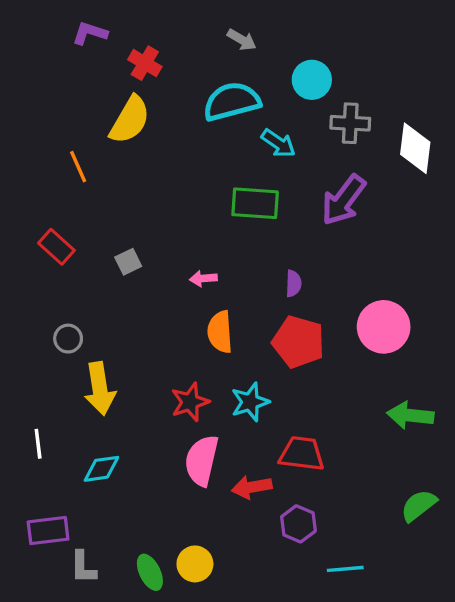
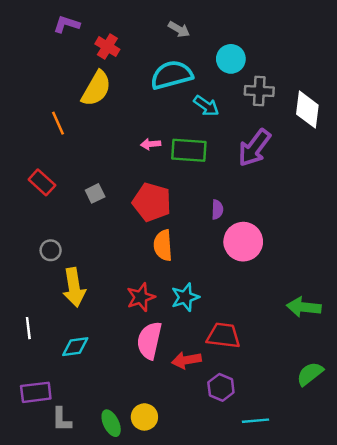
pink arrow: (203, 278) -> (151, 144), moved
pink circle: (384, 327) -> (243, 242), moved
red pentagon: (298, 342) -> (152, 202), moved

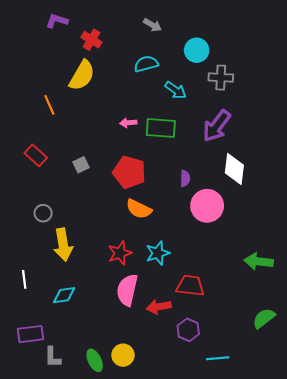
cyan semicircle: (172, 75) -> (146, 64), size x0.7
white diamond: (307, 110) -> (234, 169), moved
orange semicircle: (163, 245) -> (139, 209), turned -60

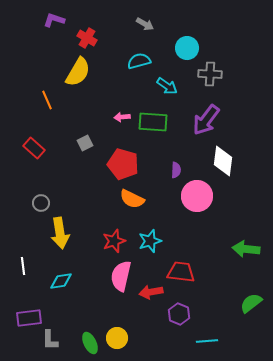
gray square: (81, 165) -> (85, 143), moved

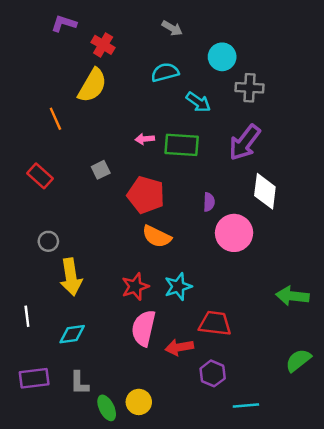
gray L-shape: (50, 340) -> (79, 383), moved

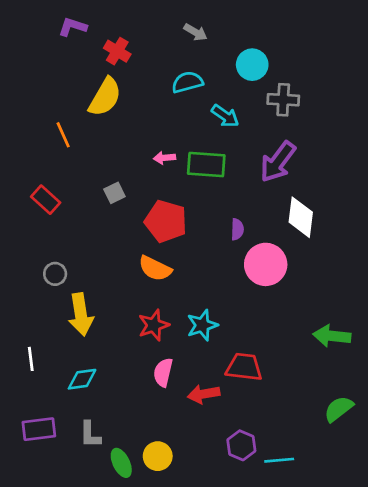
orange semicircle: (157, 237) -> (155, 268), moved
pink semicircle: (144, 328) -> (163, 372), size x0.7
purple hexagon: (213, 373) -> (241, 445), moved

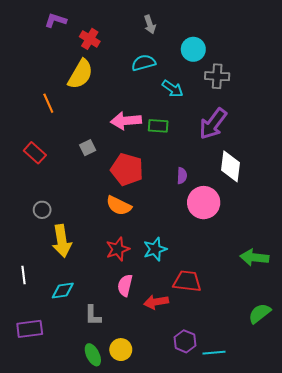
gray arrow: (195, 32) -> (150, 24), turned 42
pink arrow: (164, 158) -> (126, 121), size x1.8
green rectangle: (206, 165) -> (158, 126), size x0.7
gray L-shape: (90, 435) -> (93, 315), moved

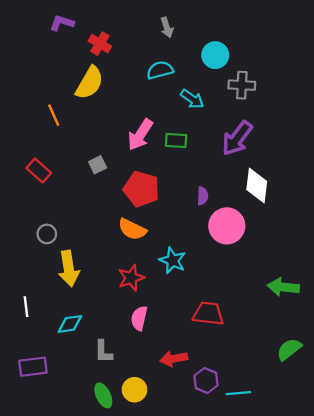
pink arrow: (126, 121) -> (140, 135), turned -52
cyan star: (155, 249) -> (173, 260), moved, turned -30
red arrow: (156, 302) -> (174, 359), moved

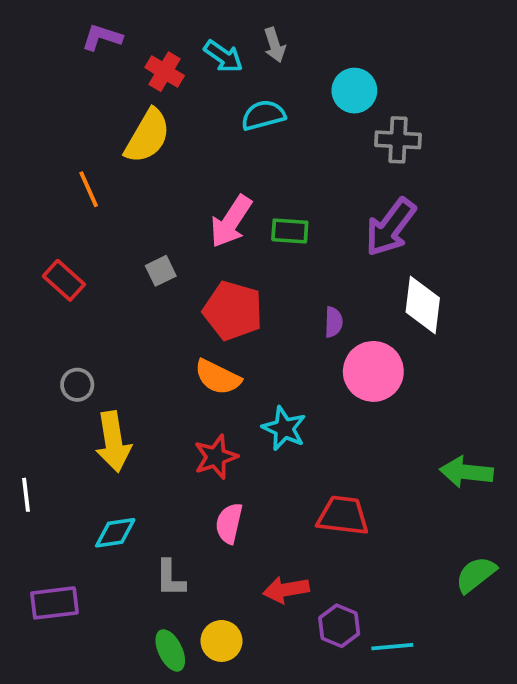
cyan arrow: (192, 99) -> (223, 56), moved
white line: (26, 307) -> (26, 495), moved

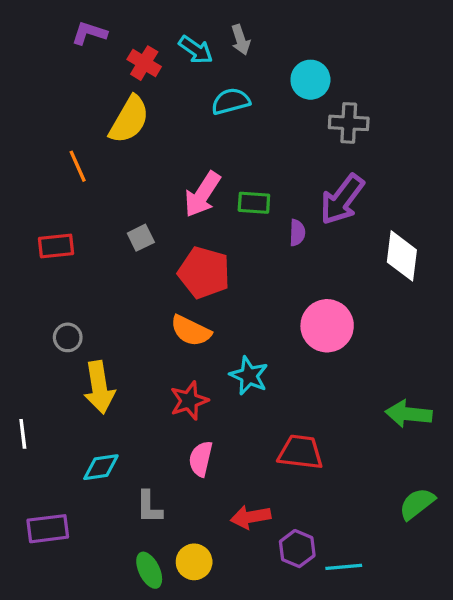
red rectangle: (64, 280) -> (56, 246), turned -48
white diamond: (423, 305) -> (402, 256), moved
purple semicircle: (333, 322) -> (297, 233), moved

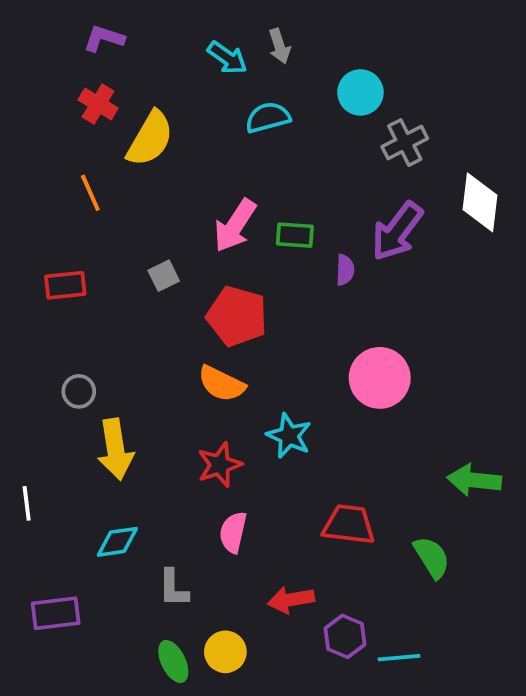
red cross: (144, 63) -> (98, 104), moved
gray cross: (349, 123) -> (405, 143), turned -30
white diamond: (402, 256) -> (480, 202), moved
green semicircle: (417, 504) -> (432, 557), moved, turned 96

